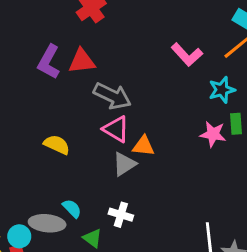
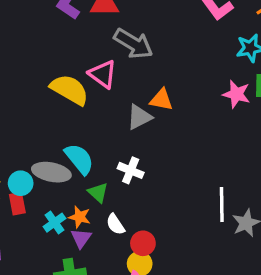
pink triangle: (116, 129) -> (103, 74), moved
yellow semicircle: (57, 145) -> (70, 90), size x1.4
cyan semicircle: (72, 208) -> (79, 159), size x1.5

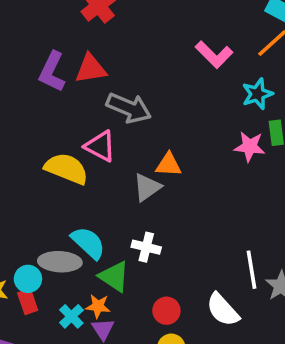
green triangle: (98, 193) -> (114, 277), size x1.4
white semicircle: (115, 224) -> (223, 310), moved, size x1.5
red circle: (143, 243) -> (166, 311), moved

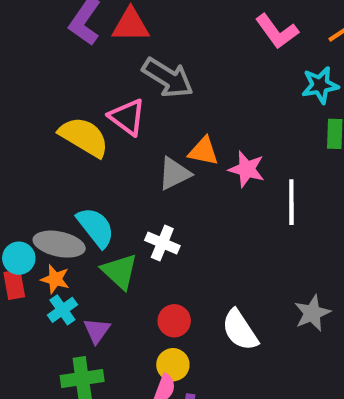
pink star: (250, 147) -> (247, 169), moved
white line: (251, 270) -> (291, 202), moved
orange star: (98, 306) -> (55, 279), moved

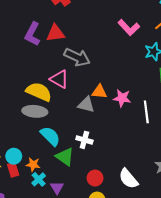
gray triangle: (174, 174) -> (86, 105), turned 48
gray ellipse: (59, 244) -> (35, 111), moved

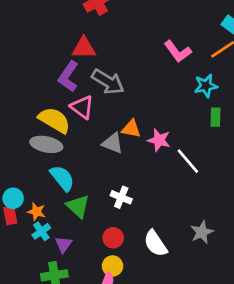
purple L-shape: (32, 34) -> (68, 76), moved
white line: (146, 112) -> (188, 161), turned -40
white cross: (84, 140) -> (121, 197), moved

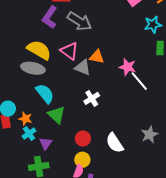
pink triangle: (82, 107) -> (69, 51), moved
pink star: (159, 140) -> (127, 67), moved
white cross: (121, 197) -> (92, 98), moved, turned 35

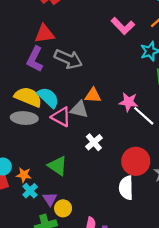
pink triangle: (69, 51) -> (61, 117), moved
cyan semicircle: (45, 94) -> (48, 97), moved
red circle: (83, 139) -> (136, 161), moved, size x1.6
white semicircle: (115, 143) -> (126, 188), turned 40
yellow circle: (82, 160) -> (63, 208), moved

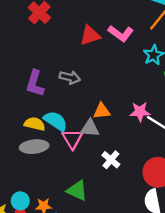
red triangle: (44, 34) -> (90, 35), moved
gray arrow: (68, 59) -> (70, 77), size x0.7
yellow semicircle: (28, 97) -> (35, 124), size x0.7
pink triangle: (61, 117) -> (72, 139), turned 40

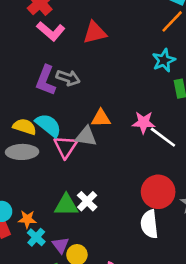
pink L-shape: (121, 33) -> (51, 31), moved
purple L-shape: (35, 83) -> (46, 80), moved
white cross: (111, 160) -> (87, 201), moved
green triangle: (77, 191) -> (66, 205), turned -30

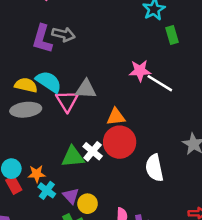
orange triangle: (101, 118) -> (116, 117), moved
red circle: (158, 192) -> (120, 142), moved

